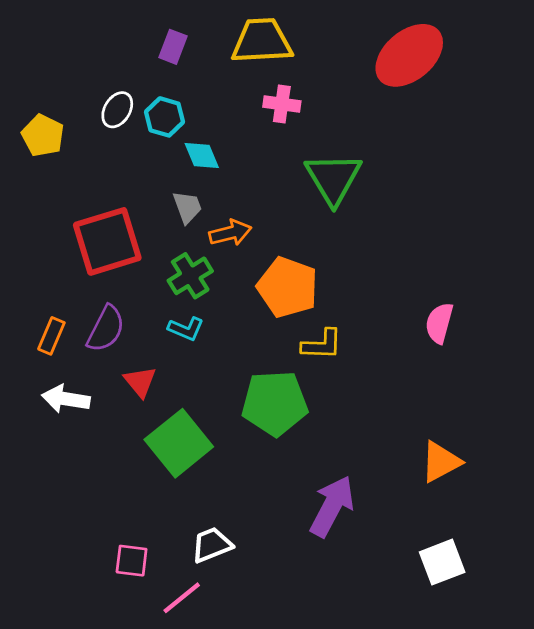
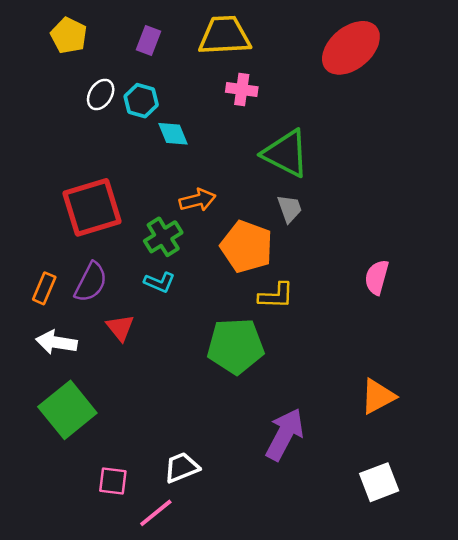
yellow pentagon: (43, 136) -> (69, 36), moved
green triangle: (333, 178) -> (286, 153), turned -32
gray trapezoid: (187, 207) -> (290, 209), moved
green square: (179, 443) -> (67, 410), moved

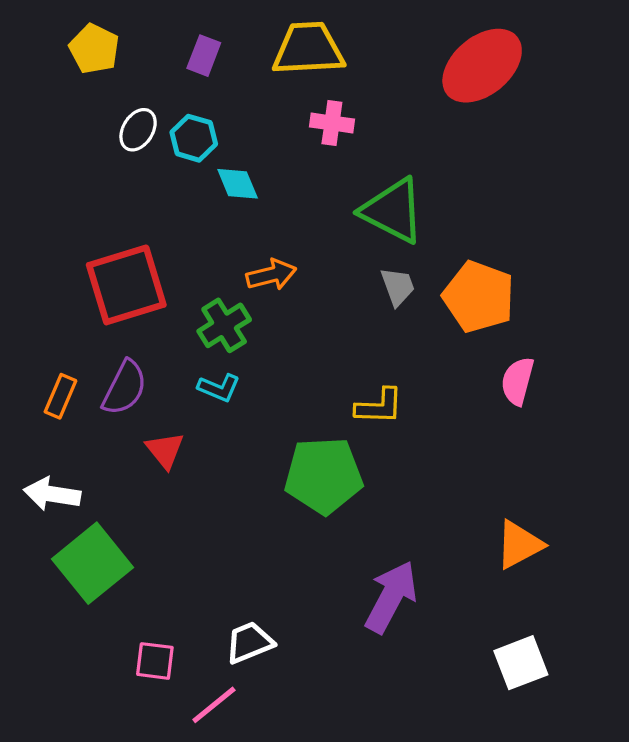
orange pentagon: (247, 247) -> (479, 297), moved
white arrow: (56, 342) -> (52, 494), moved

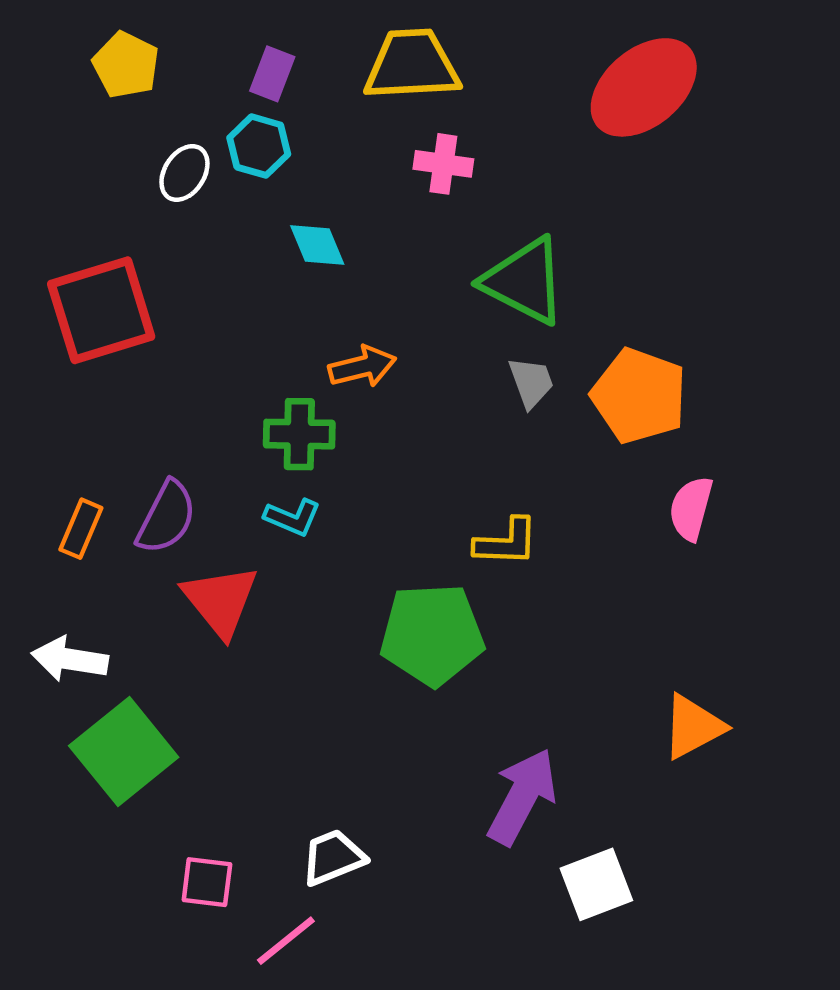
cyan hexagon: (194, 138) -> (259, 146), moved
red square: (126, 285) -> (101, 310), moved
green cross: (224, 325) -> (299, 434), turned 33
red triangle: (165, 450) -> (220, 601), size x1.5
white square: (521, 663) -> (596, 884), moved

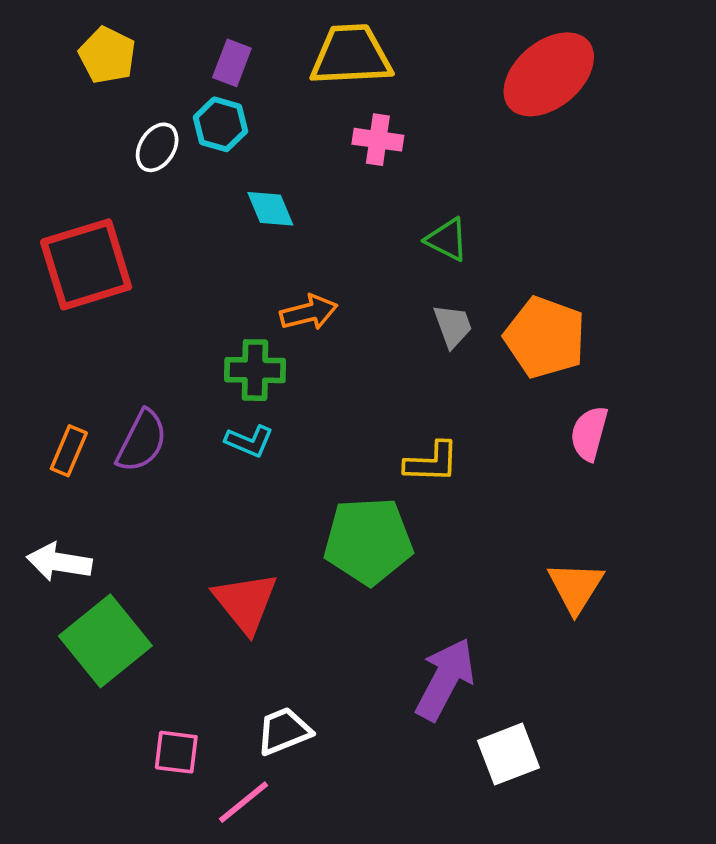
green triangle: (524, 281) -> (447, 240), size x0.6
red triangle: (220, 601) -> (245, 602), moved
orange triangle: (693, 727) -> (576, 587), moved, turned -30

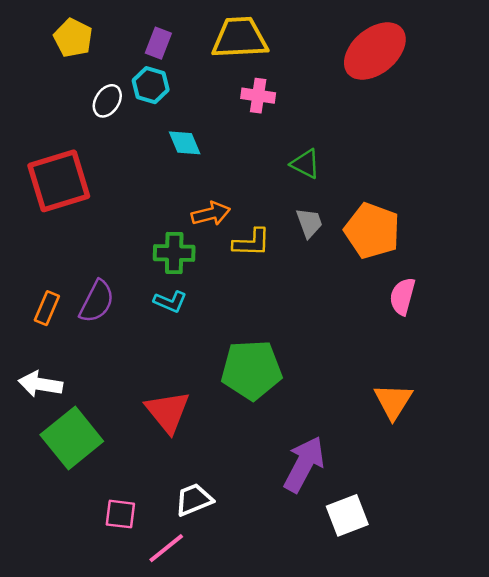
yellow L-shape: (432, 462) -> (252, 243), moved

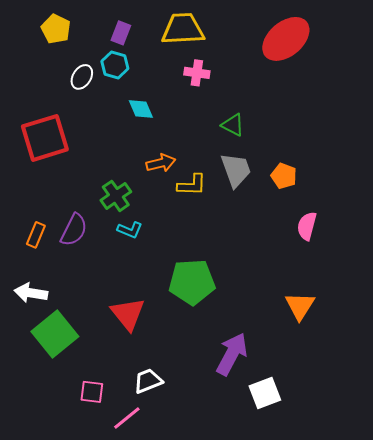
gray trapezoid: (309, 223) -> (236, 170), size x1.5
orange pentagon: (372, 231) -> (284, 176), size x0.6
green cross: (174, 253) -> (116, 196), moved, turned -36

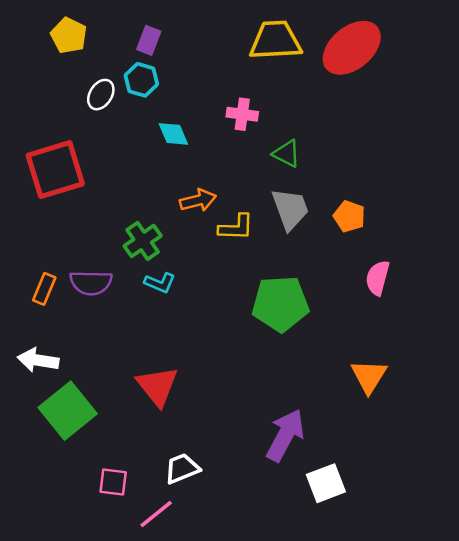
yellow trapezoid: (183, 29) -> (275, 40), moved
pink cross: (197, 73) -> (242, 114), moved
purple semicircle: (74, 230) -> (91, 283), turned 64
green pentagon: (192, 282) -> (280, 304), moved

